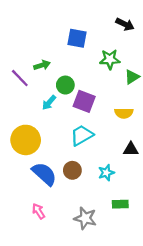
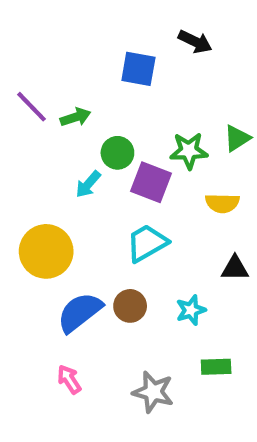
black arrow: (125, 24) -> (195, 42), moved
green star: (110, 59) -> (189, 151), moved
purple line: (20, 78) -> (31, 107), moved
blue semicircle: (44, 174) -> (80, 312), turned -80

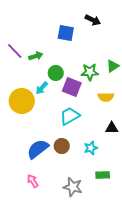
yellow circle: (46, 251) -> (22, 101), moved

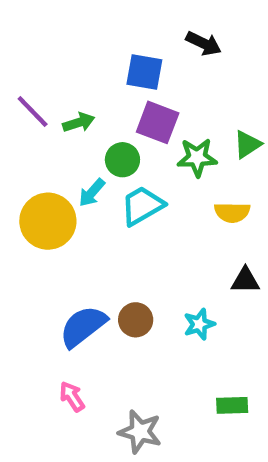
purple square: (72, 87) -> (158, 122), moved
cyan trapezoid: (70, 116) -> (142, 206), moved
green rectangle: (103, 175) -> (232, 405), moved
gray star: (73, 187) -> (140, 432), moved

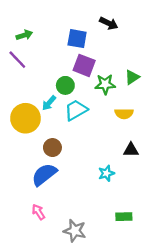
green arrow: (79, 122) -> (24, 35), moved
brown circle: (136, 320) -> (52, 148), moved

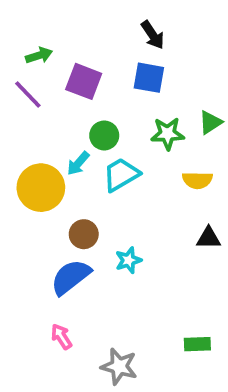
black arrow: (109, 23) -> (153, 35), moved, turned 30
blue square: (77, 39) -> (149, 78), moved
purple square: (84, 65) -> (84, 81), moved
cyan star: (106, 173) -> (128, 260), moved

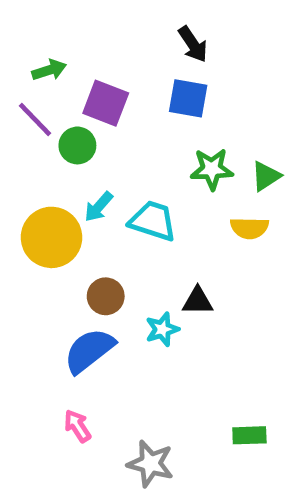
green triangle: (210, 122) -> (266, 176), moved
green circle: (104, 135) -> (77, 145), moved
cyan trapezoid: (121, 175) -> (153, 221), turned 48
black triangle: (209, 238) -> (198, 301), moved

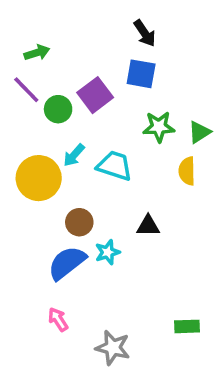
purple square: (106, 103) -> (95, 95), moved, turned 32
yellow semicircle: (249, 228) -> (187, 171), turned 88
cyan star: (162, 329) -> (108, 252), moved

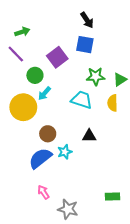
green circle: (58, 109) -> (35, 75), moved
cyan trapezoid: (115, 166) -> (82, 100), moved
pink arrow: (58, 319) -> (43, 192), moved

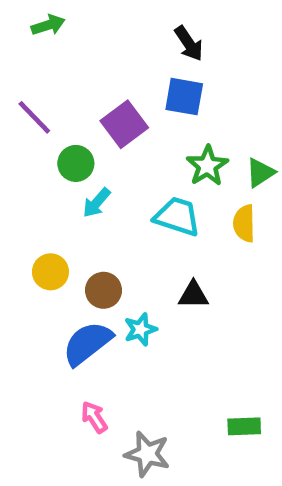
green arrow: (22, 32) -> (48, 25), moved
green star: (96, 76) -> (207, 166), turned -30
yellow circle: (23, 107) -> (50, 272), moved, size x0.6

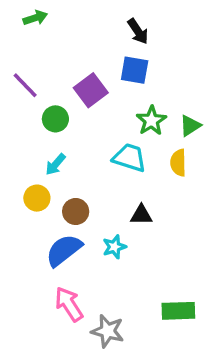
cyan arrow: (97, 203) -> (55, 164), moved
cyan star: (140, 329) -> (114, 247), moved
pink arrow: (94, 417) -> (69, 304), size x1.5
green rectangle: (244, 426) -> (178, 311), size x1.4

